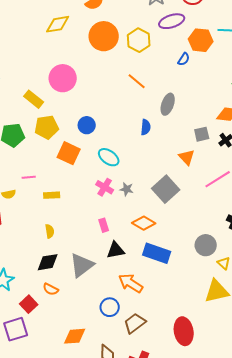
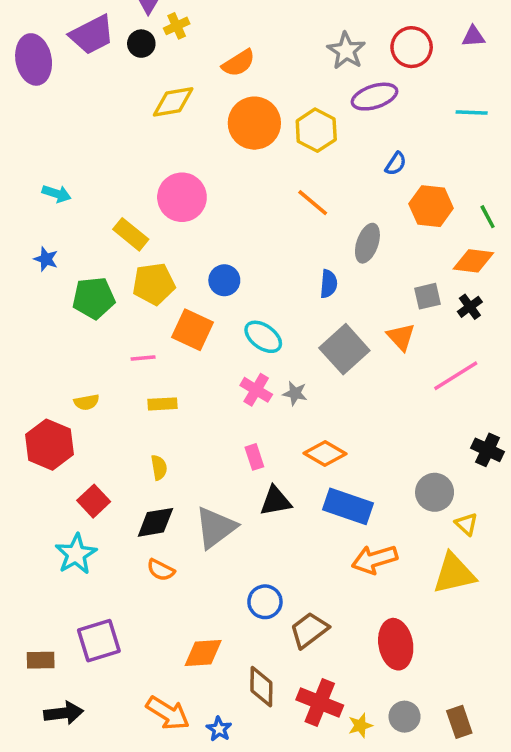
orange hexagon: (201, 40) -> (431, 206), moved
pink line: (29, 177) -> (143, 358), moved
gray square: (166, 189) -> (344, 349), moved
orange arrow: (131, 283) -> (374, 559), moved, turned -50
red square: (29, 304) -> (94, 501), moved

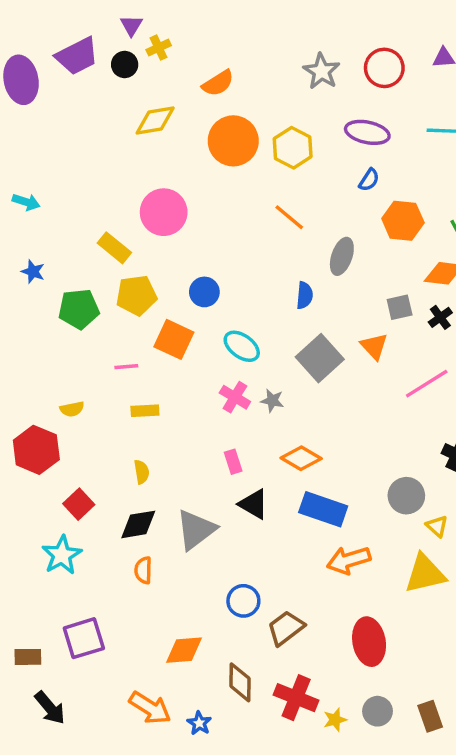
purple ellipse: (374, 97) -> (367, 132), moved, turned 30
cyan arrow: (57, 194) -> (26, 202), moved
black triangle: (276, 501) -> (254, 504), turned 40
orange semicircle: (161, 570) -> (143, 570), turned 64
black arrow: (64, 713) -> (50, 708), turned 57

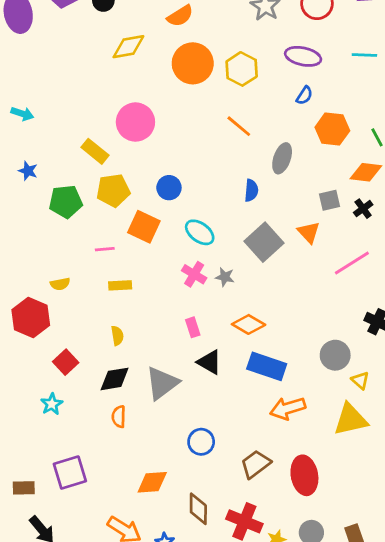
cyan star: (62, 555) -> (52, 404), size x0.7
brown trapezoid: (286, 628) -> (256, 464), moved

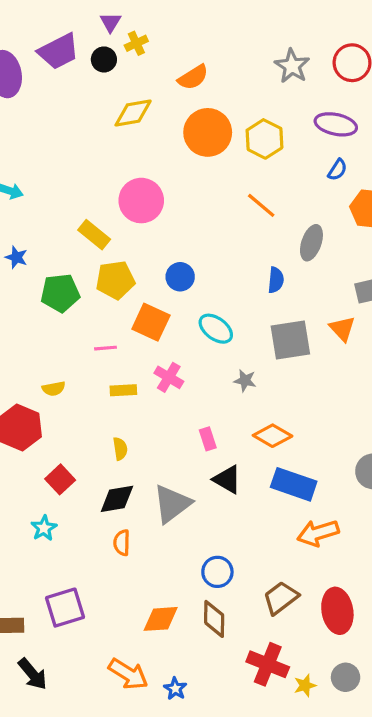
gray square: (264, 242) -> (290, 340), turned 33
pink cross: (194, 274) -> (169, 377), moved
brown diamond: (198, 509) -> (214, 619), moved

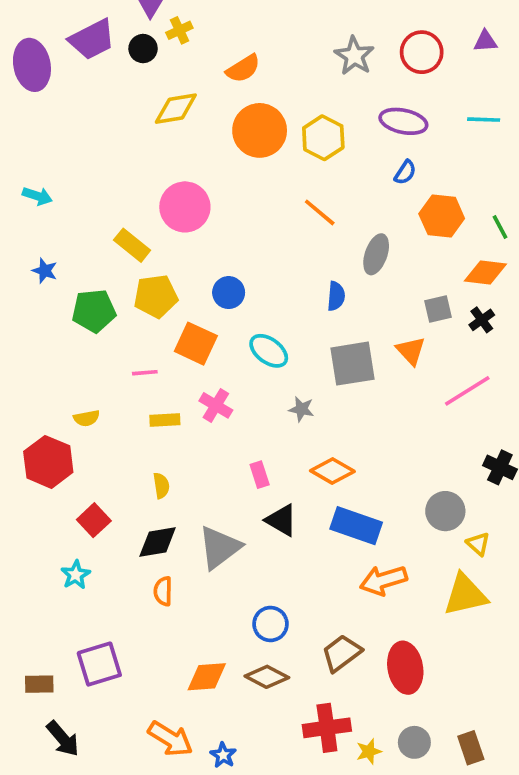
brown diamond: (214, 619) -> (267, 677), turned -63
red cross: (268, 664) -> (327, 728), turned -30

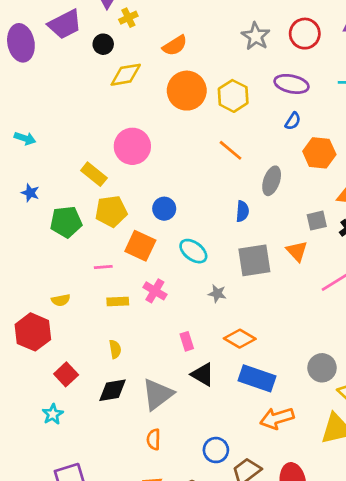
black circle: (143, 49) -> (103, 44), moved
orange semicircle: (163, 591) -> (154, 439), moved
blue circle: (270, 624) -> (216, 450), moved

